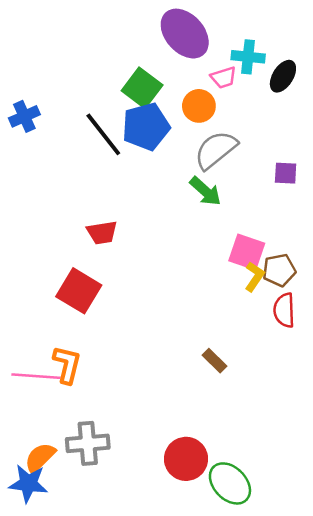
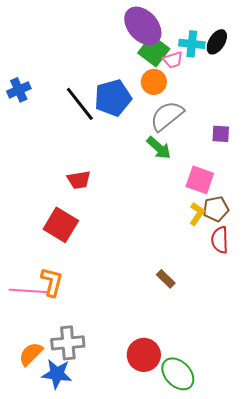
black ellipse: (283, 76) -> (217, 42), moved
green square: (142, 88) -> (154, 51), moved
pink square: (247, 252) -> (200, 180), moved
blue star: (28, 483) -> (57, 374), moved

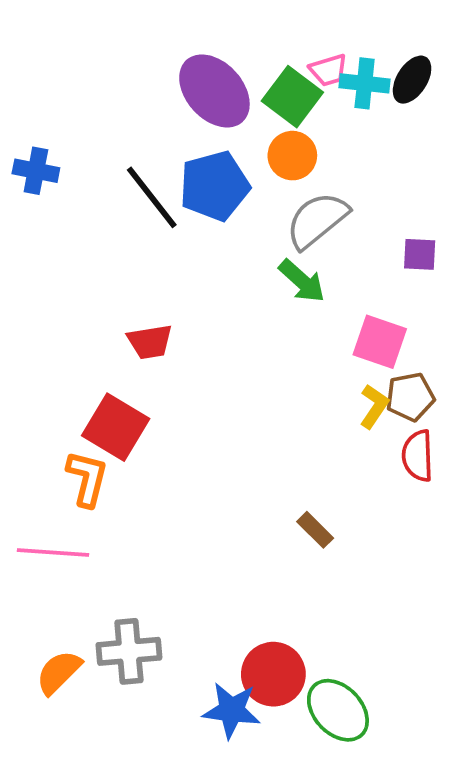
purple ellipse: (143, 26) -> (214, 91), moved
pink trapezoid: (173, 60) -> (328, 70), moved
blue cross: (19, 90) -> (36, 171), turned 35
orange L-shape: (52, 282) -> (87, 479), moved
blue star: (57, 374) -> (232, 710), moved

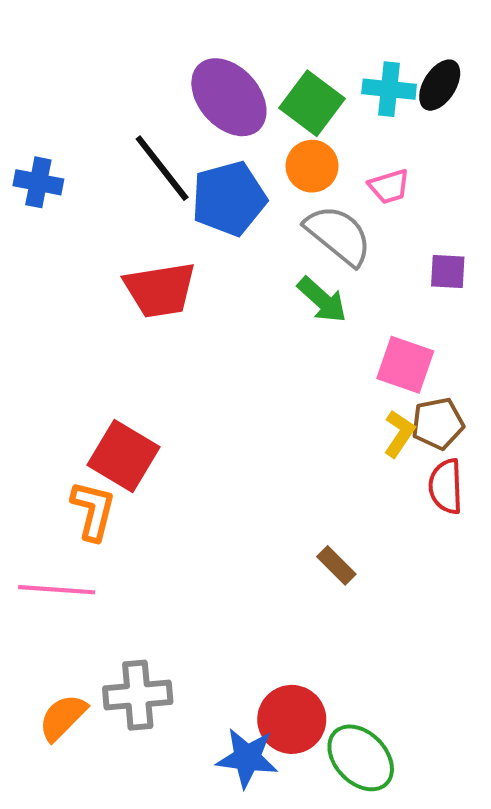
pink trapezoid: (328, 70) -> (389, 186), moved
black line: (152, 197) -> (162, 168), moved
gray semicircle: (317, 220) -> (338, 235), turned 78
red trapezoid: (150, 342) -> (160, 290), moved, size x1.5

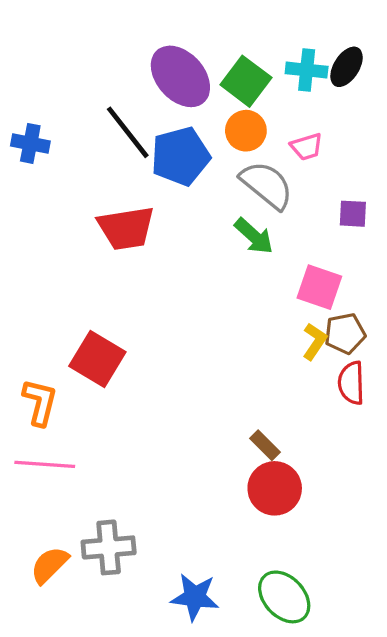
orange L-shape: (93, 511) -> (40, 402), moved
red circle: (292, 719) -> (275, 488), moved

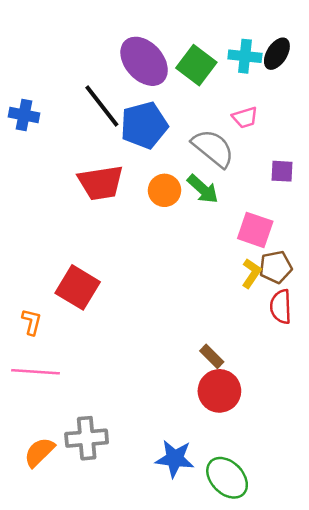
orange circle: (246, 131) -> (164, 190), moved
orange L-shape: (40, 402) -> (32, 322), size x0.7
blue star: (195, 597) -> (175, 459), moved

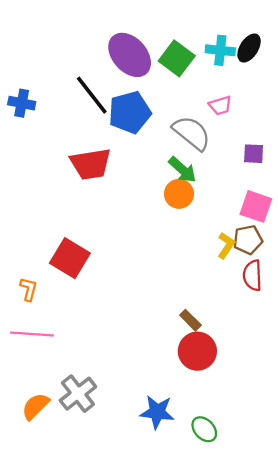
orange circle: (164, 190) -> (179, 194), moved
pink square: (255, 230) -> (256, 206), moved
gray cross: (87, 438) -> (78, 394), turned -33
green ellipse: (227, 478) -> (204, 429), size x0.7

